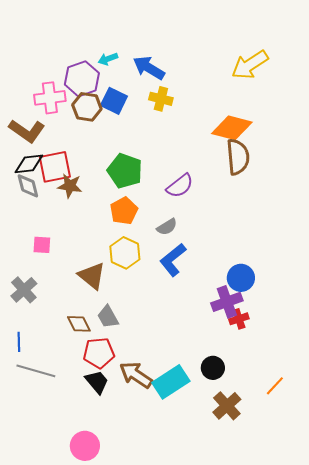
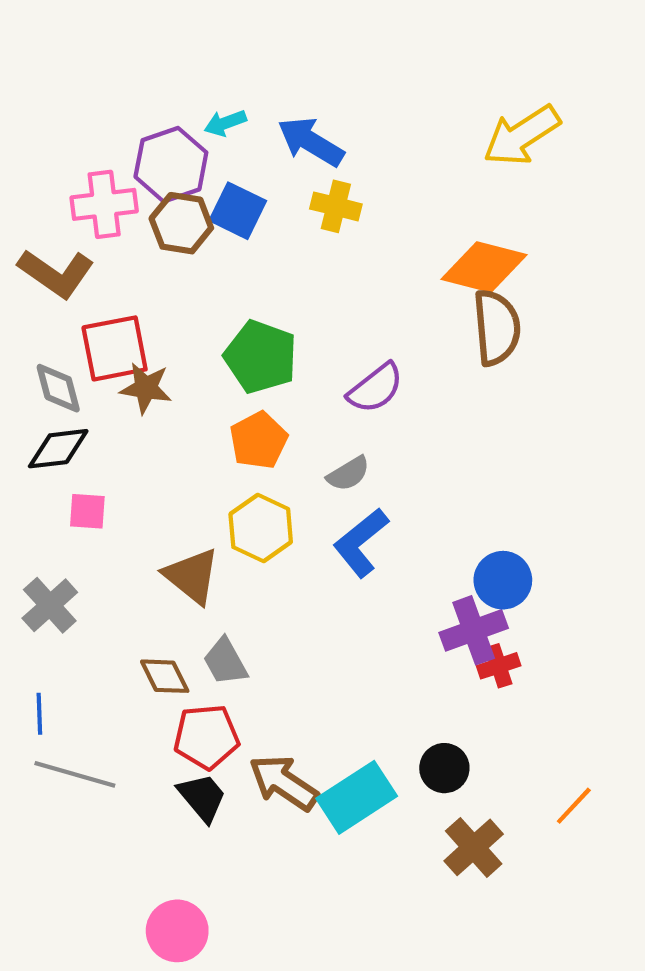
black diamond: (29, 164) -> (58, 449), moved

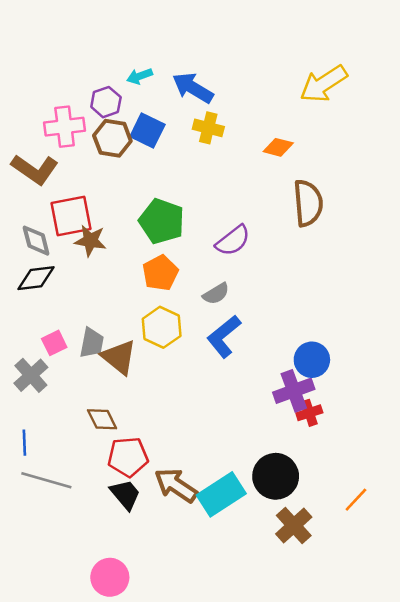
purple hexagon: (171, 165) -> (106, 102), size x0.7
orange diamond: (484, 267) -> (278, 147), moved, size x0.6
pink square: (87, 511) -> (54, 343), moved, turned -30
gray trapezoid: (225, 662) -> (92, 343), moved, turned -140
black circle: (444, 768) -> (276, 476), size x1.5

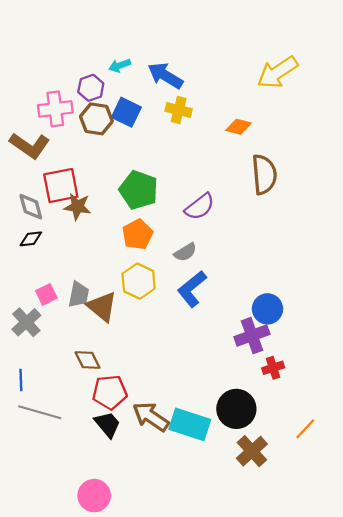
black diamond: (36, 278) -> (31, 239), size x0.7
red cross: (309, 413) -> (273, 368), moved
cyan rectangle: (221, 494) -> (190, 424), turned 51

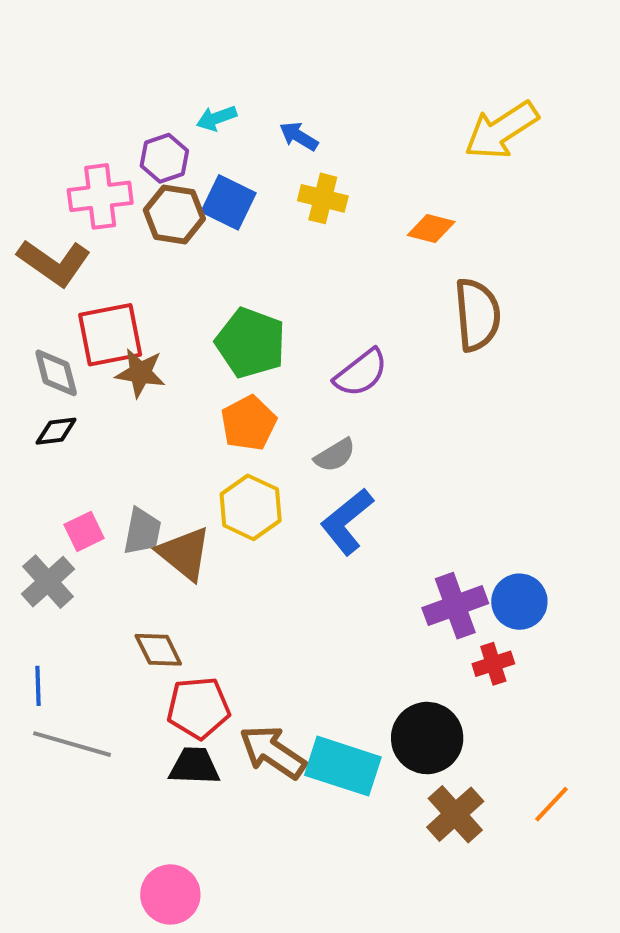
blue arrow: (165, 76) -> (299, 136), size x0.6
blue circle: (267, 309) -> (519, 602), moved
black trapezoid: (107, 424) -> (194, 766), turned -48
orange line: (305, 429) -> (552, 804), moved

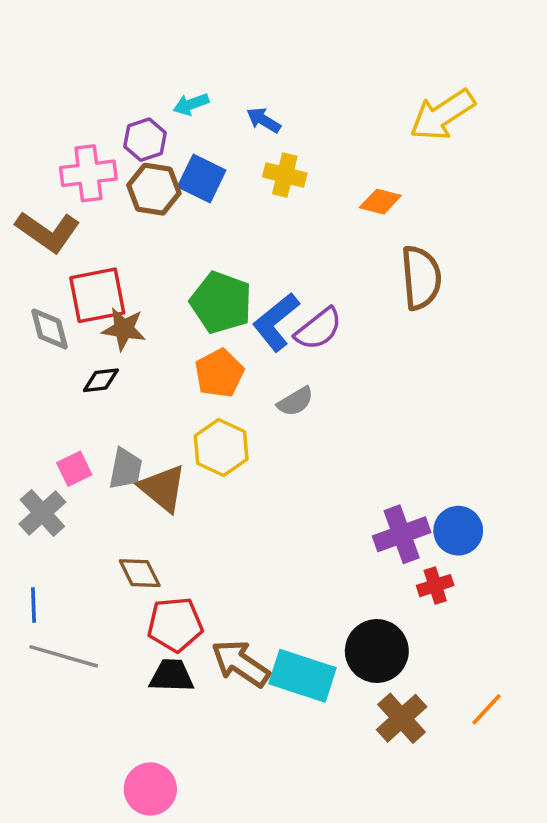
black diamond: (56, 431) -> (101, 380), moved
blue L-shape: (347, 521) -> (276, 322), moved

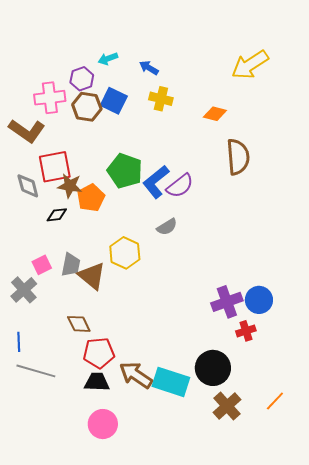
orange pentagon: (219, 373) -> (91, 198), moved
pink circle: (150, 789) -> (103, 424), moved

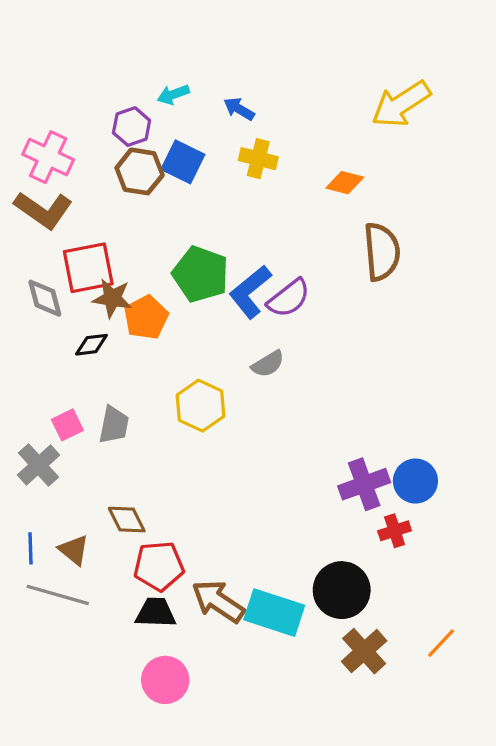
pink cross: (50, 98) -> (48, 157), moved, turned 32
brown triangle: (92, 276) -> (74, 550), moved, size x0.7

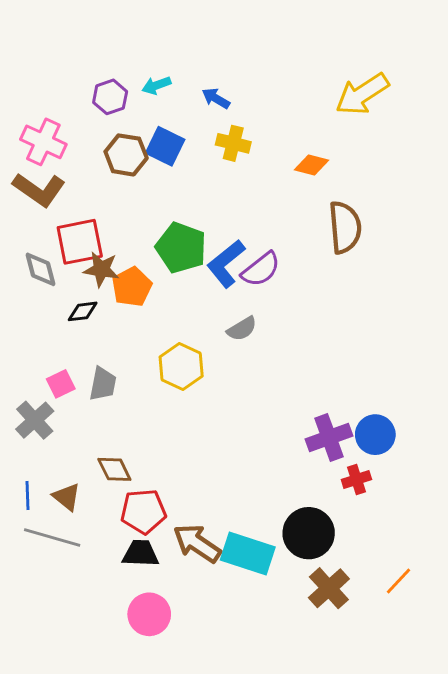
purple hexagon: (132, 127) -> (110, 97), moved

